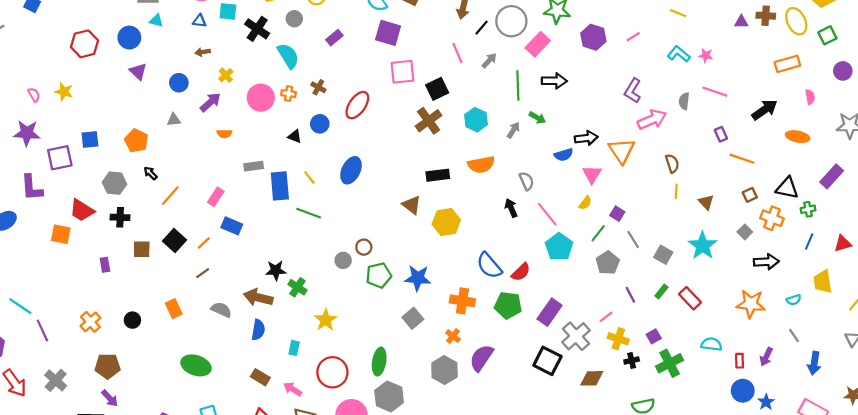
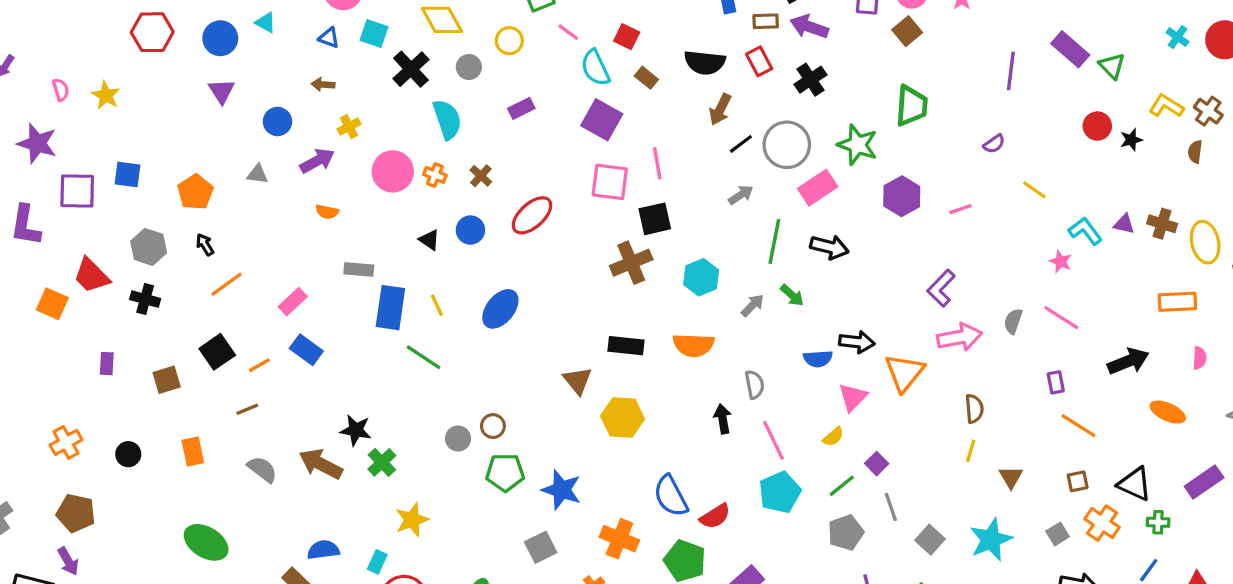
pink line: (457, 53) -> (657, 163), moved
cyan L-shape: (679, 54) -> (1085, 231), moved
brown square: (142, 249) -> (167, 380), moved, turned -30
blue semicircle: (258, 330) -> (323, 550), moved, turned -120
cyan rectangle: (294, 348) -> (377, 562), moved

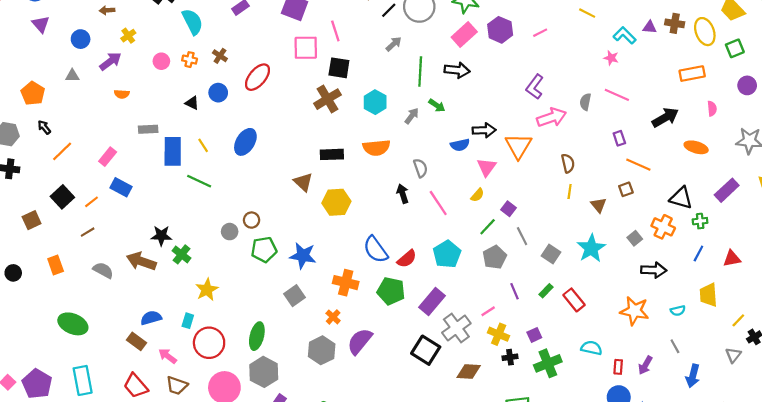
pink circle: (393, 171) -> (161, 61), size x0.6
pink rectangle: (818, 188) -> (464, 34), moved
black square: (655, 219) -> (339, 68), turned 30
brown square: (1078, 481) -> (626, 189), moved
cyan pentagon: (780, 492) -> (447, 254), moved

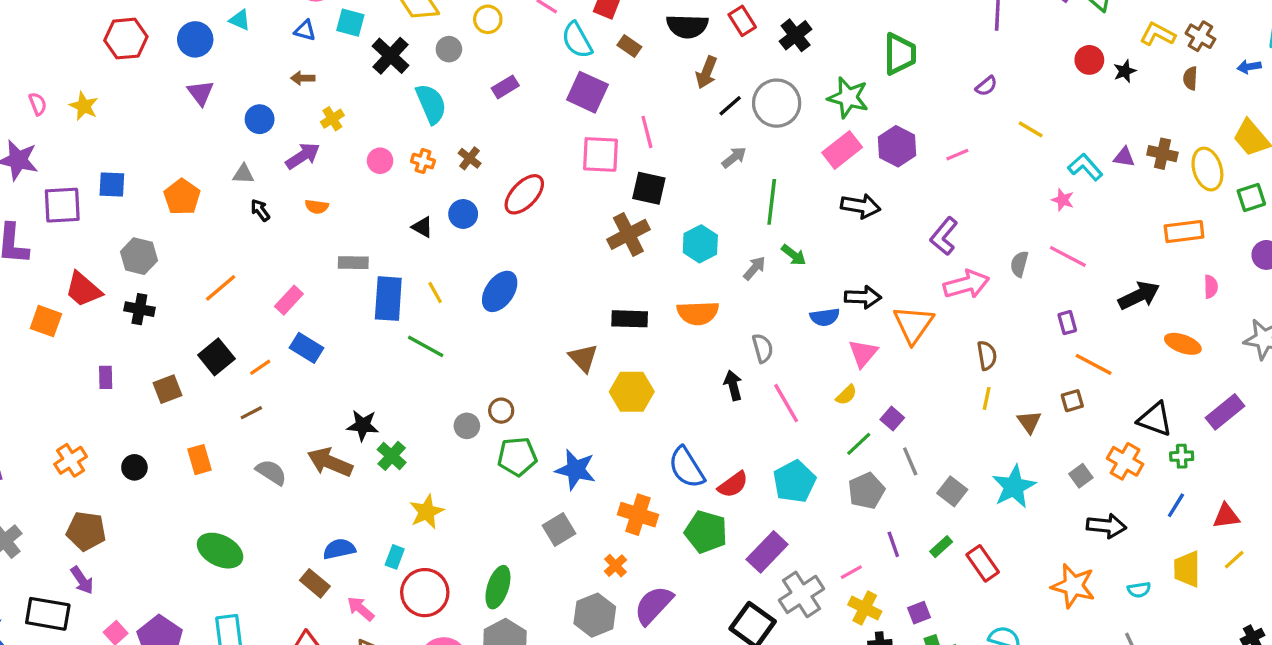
black arrow: (457, 70) -> (861, 206), moved
black arrow: (44, 127) -> (260, 210), moved
yellow line: (738, 320) -> (1234, 560), moved

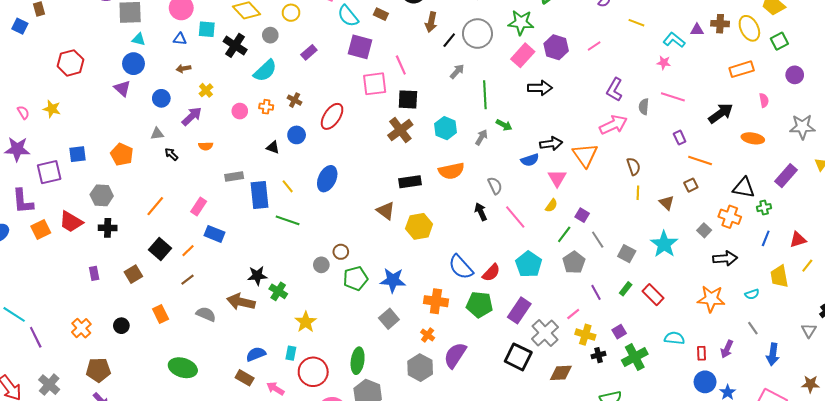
blue circle: (195, 39) -> (133, 64), moved
cyan semicircle: (431, 104) -> (265, 71), turned 80
purple L-shape: (944, 236) -> (614, 90), moved
orange square: (46, 321) -> (41, 230), moved, turned -36

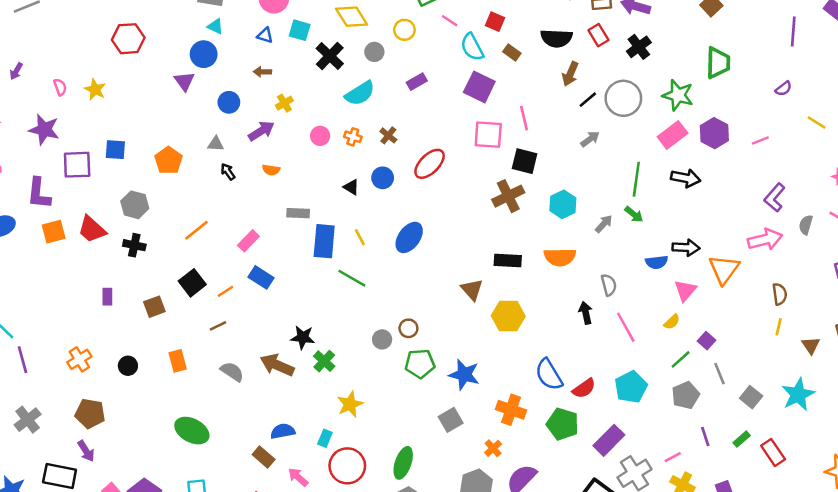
green line: (485, 95) -> (636, 179), moved

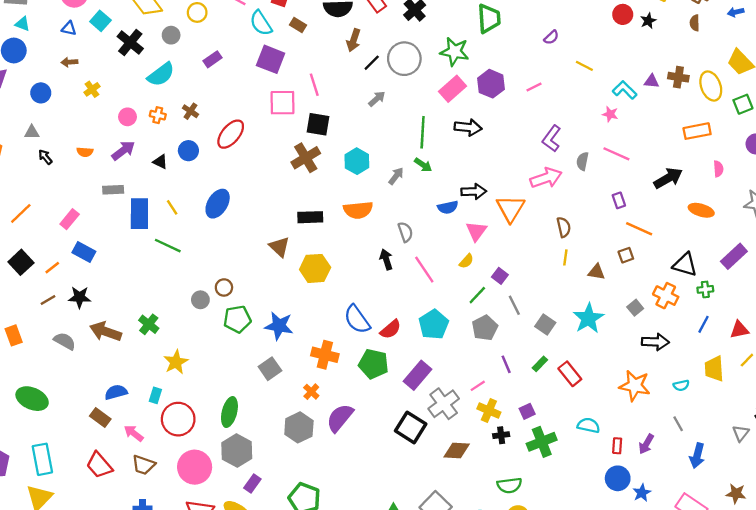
cyan square: (300, 30) -> (100, 21), turned 30
purple arrow: (261, 131) -> (123, 150), moved
black star: (303, 337) -> (80, 297), moved
brown triangle: (811, 345) -> (596, 272), turned -42

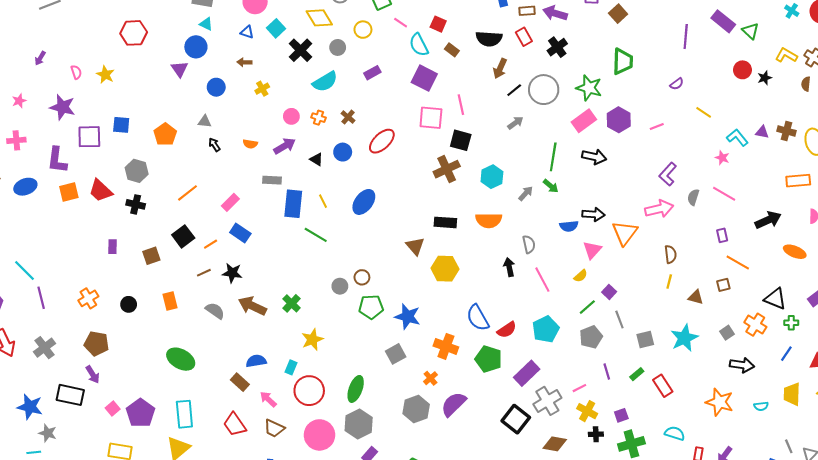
gray square: (545, 324) -> (645, 339), turned 36
gray line: (678, 424) -> (789, 446), moved

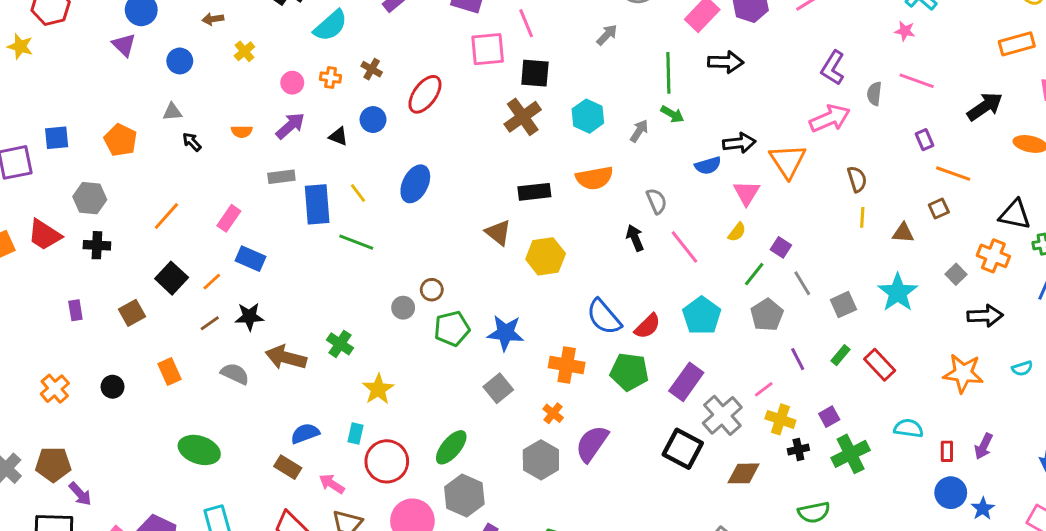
yellow star: (105, 75) -> (20, 46), moved
brown pentagon: (96, 343) -> (53, 464), moved
green ellipse: (356, 389) -> (451, 447), turned 30

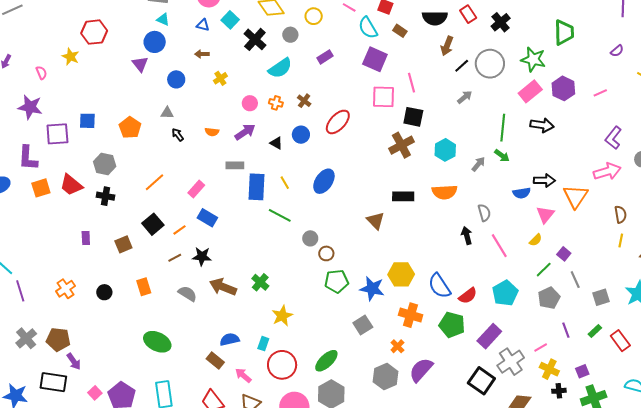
yellow hexagon: (546, 256) -> (401, 274), moved
gray circle: (403, 308) -> (310, 238), moved

